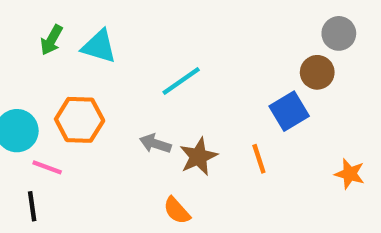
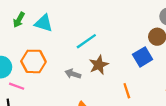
brown star: (198, 157) -> (99, 65), moved
orange line: (259, 159) -> (127, 91), moved

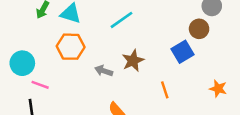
cyan line: (86, 41) -> (121, 20), moved
orange hexagon: (33, 61) -> (71, 47), moved

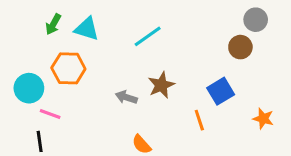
orange hexagon: (71, 47) -> (68, 68), moved
blue square: (183, 52) -> (221, 91), moved

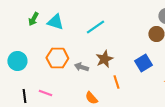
orange hexagon: (68, 68) -> (57, 58), moved
pink line: (50, 114) -> (45, 93), moved
orange line: (199, 120) -> (116, 82), moved

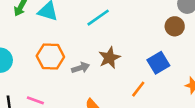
gray arrow: (81, 67) -> (81, 68), turned 144
orange line: (116, 82) -> (138, 89), moved, turned 56

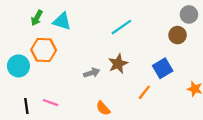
cyan line: (98, 18) -> (121, 27), moved
orange hexagon: (50, 56) -> (44, 50), moved

